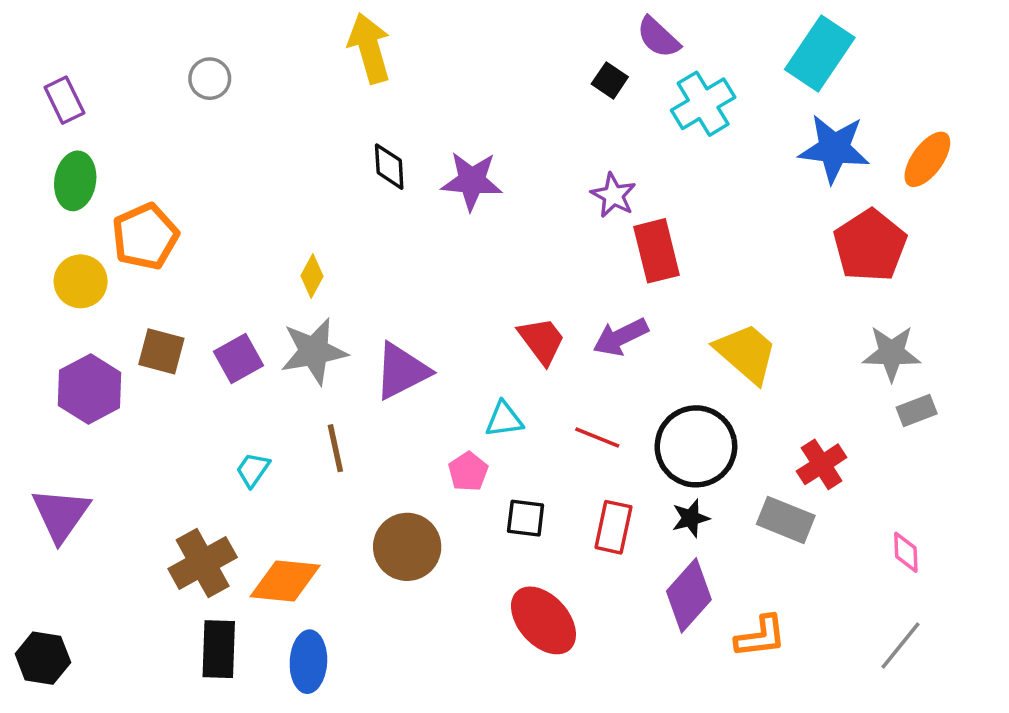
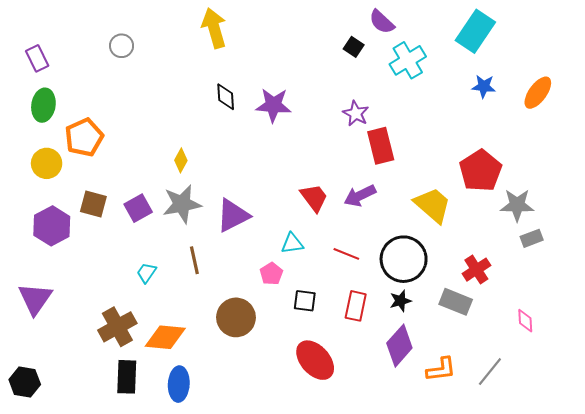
blue star: (834, 149) -> (484, 86), size x0.6
red pentagon: (870, 245) -> (481, 171), moved
gray line: (900, 646) -> (490, 372), moved

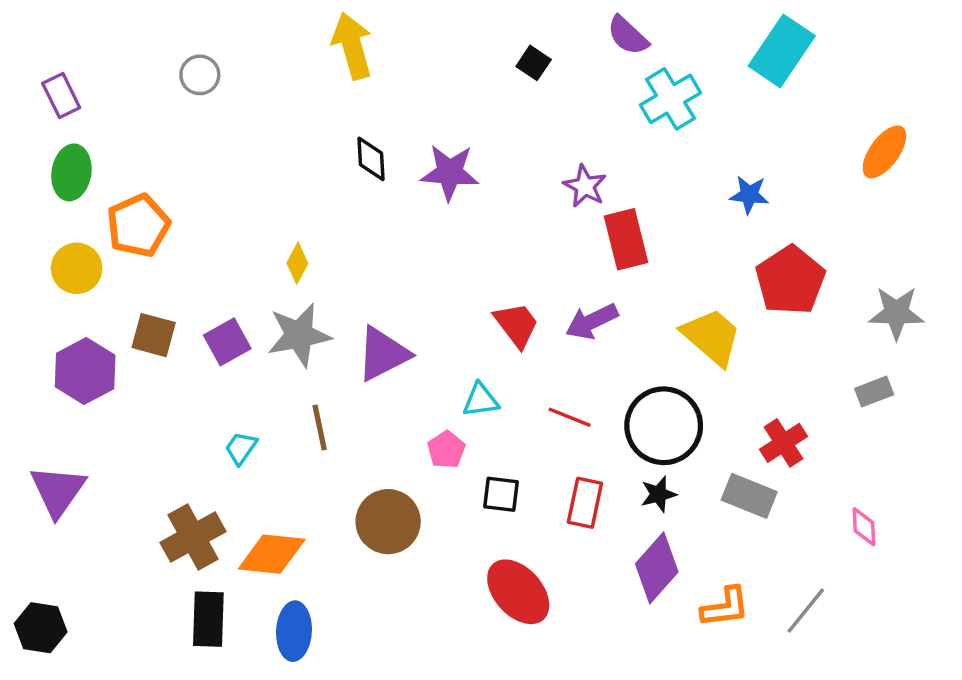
black square: (354, 47) -> (534, 63), moved
blue star: (484, 86) -> (749, 195), moved
gray star: (517, 205) -> (896, 313), moved

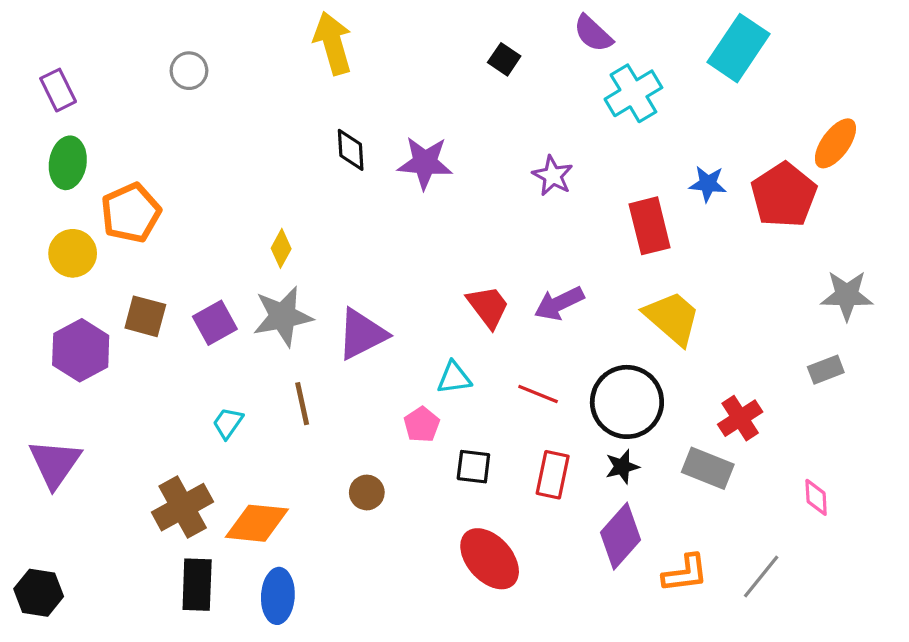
red rectangle: (626, 239) -> (650, 226), moved
red pentagon: (790, 280) -> (784, 195), moved
brown circle: (388, 522) -> (367, 492), size x0.6

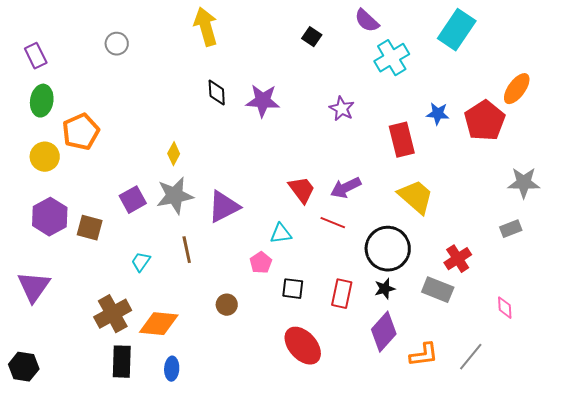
brown square: (145, 316) -> (90, 228), moved
red line: (538, 394) -> (333, 223), moved
blue ellipse: (278, 596) -> (172, 369), size x0.7

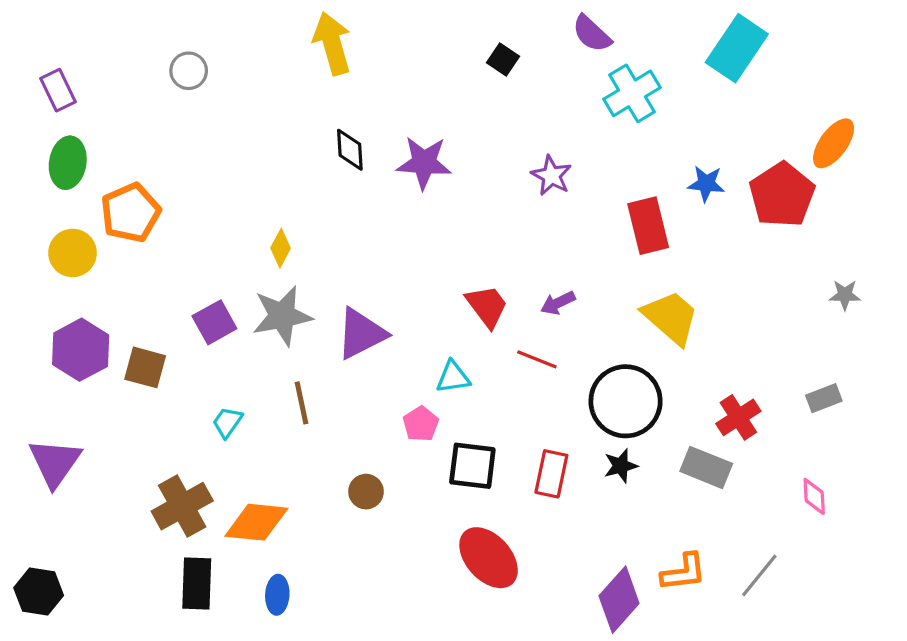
gray star: (524, 183) -> (845, 295), size x0.6
purple arrow: (346, 188) -> (558, 303), size x0.7
gray rectangle: (511, 229) -> (824, 398), moved
black square: (293, 289) -> (472, 466), size x1.4
purple diamond: (384, 332) -> (619, 600), moved

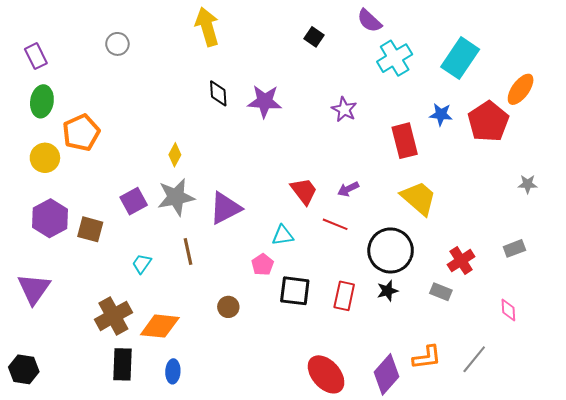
cyan rectangle: (737, 48) -> (460, 58), moved
gray rectangle: (706, 467) -> (441, 292), size x0.7
red ellipse: (489, 558) -> (326, 374), moved

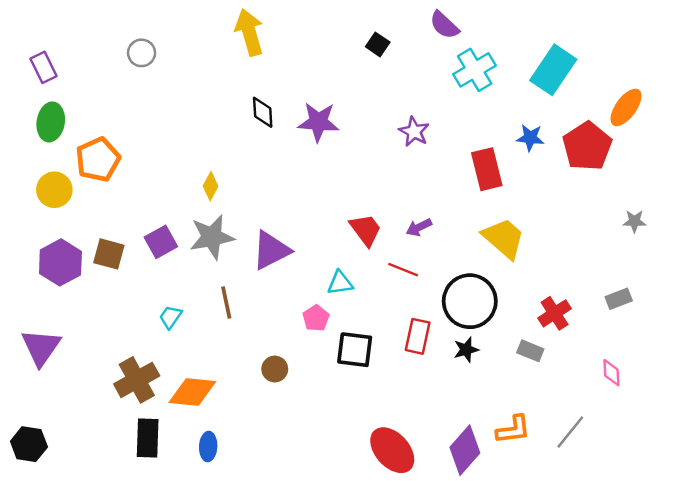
brown square: (90, 229) -> (109, 254), moved
red rectangle: (344, 296) -> (418, 336), moved

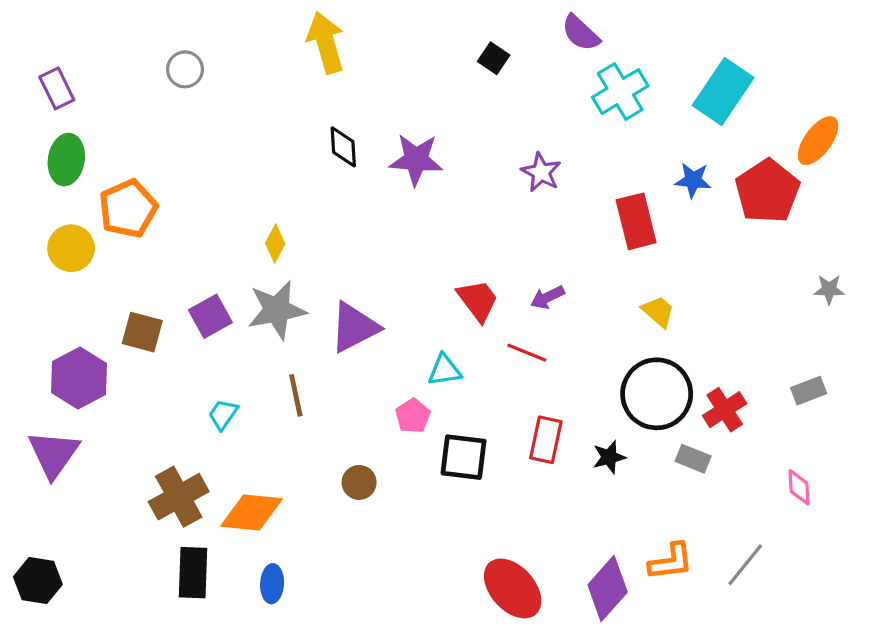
yellow trapezoid: (504, 238) -> (658, 312), size x0.6
purple hexagon: (60, 262) -> (79, 378), moved
black circle: (470, 301) -> (657, 394), moved

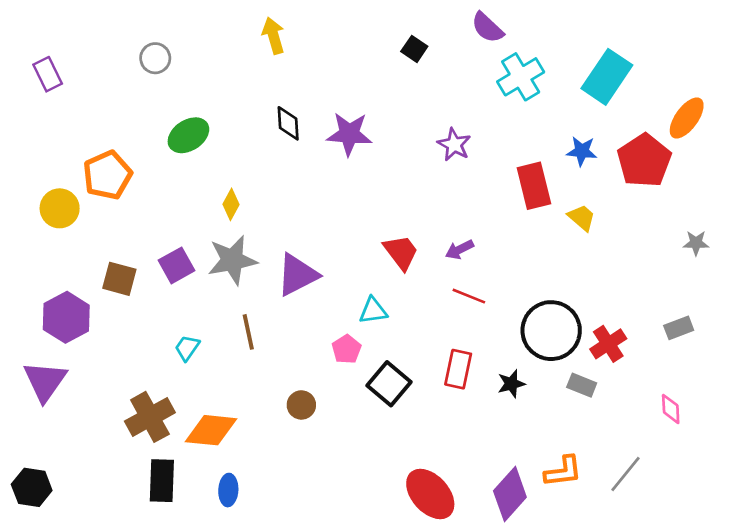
yellow arrow: (326, 42) -> (273, 36), size x0.7
green ellipse: (66, 160) -> (188, 135), moved, turned 48
yellow trapezoid: (658, 312) -> (582, 218), moved
red line: (527, 353) -> (469, 296), moved
black square: (464, 457) -> (389, 384), turned 33

